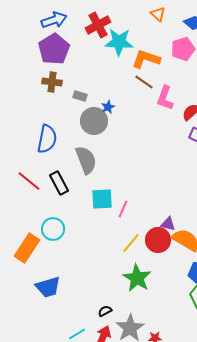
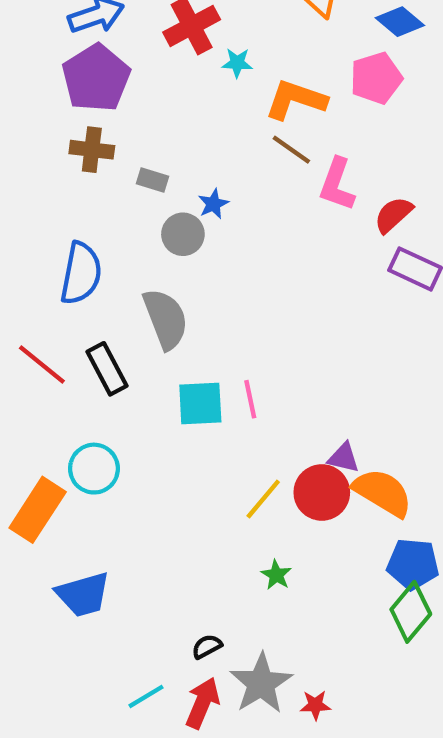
cyan star: (119, 42) -> (237, 63), size x0.5
gray circle: (94, 121) -> (183, 234), size x0.7
pink line: (123, 209) -> (250, 399), moved, turned -36
green star: (137, 278) -> (276, 575), size x0.5

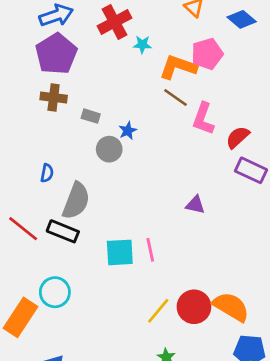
pink pentagon: (376, 78) -> (207, 54), moved
blue semicircle: (81, 273) -> (47, 173), size x0.5
gray semicircle: (166, 319) -> (76, 201), moved, turned 42
black rectangle: (107, 369) -> (63, 231), turned -40
purple triangle: (344, 458) -> (195, 205), moved

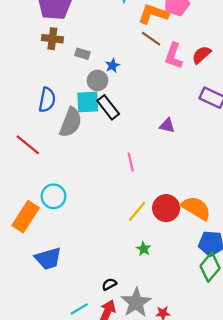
red semicircle: (238, 137) -> (201, 55), moved
blue semicircle: (47, 173) -> (47, 100), size x1.6
black rectangle: (63, 231) -> (108, 107), moved, turned 30
cyan square: (120, 252) -> (88, 102), moved

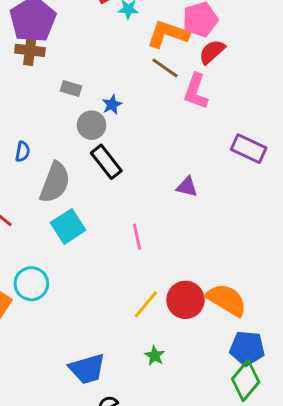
brown cross: (52, 39) -> (30, 50), moved
red semicircle: (201, 55) -> (212, 52), moved
blue semicircle: (47, 100) -> (23, 152), size x0.6
cyan square: (88, 102) -> (68, 226), moved, turned -30
blue trapezoid: (48, 259) -> (87, 369), moved

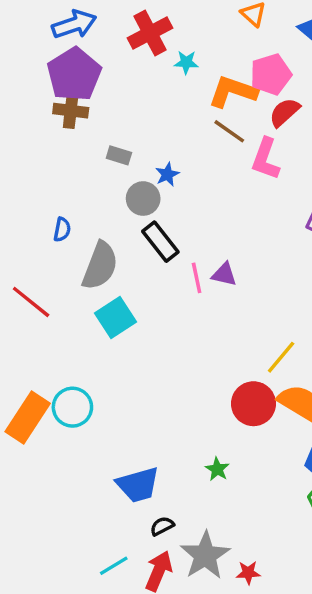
purple triangle: (187, 187) -> (224, 274), moved
pink line: (137, 237) -> (197, 278), moved
cyan circle: (31, 284) -> (72, 407), moved
yellow line: (146, 304) -> (281, 357), moved

